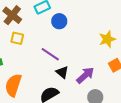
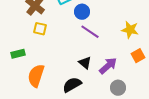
yellow star: (107, 39) -> (130, 30), turned 30
purple line: (50, 54) -> (90, 32), moved

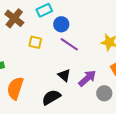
yellow square: (40, 29) -> (35, 42), moved
gray circle: (118, 88) -> (104, 93), moved

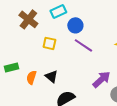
black triangle: (64, 75) -> (51, 76), moved
orange semicircle: (15, 88) -> (31, 77), moved, size x0.6

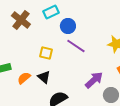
yellow square: (49, 43) -> (46, 53), moved
orange semicircle: (31, 77) -> (24, 78), turned 32

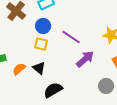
blue circle: (68, 26) -> (43, 26), moved
purple arrow: (94, 80) -> (85, 59), moved

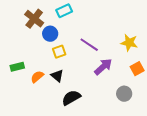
blue circle: (43, 26) -> (50, 34), moved
yellow square: (41, 44) -> (59, 52), turned -32

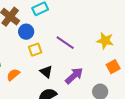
purple arrow: (103, 67) -> (74, 76), moved
black triangle: (57, 76) -> (46, 72), moved

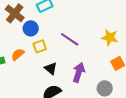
orange semicircle: (13, 75) -> (18, 54), moved
purple arrow: (74, 76) -> (79, 72), turned -30

